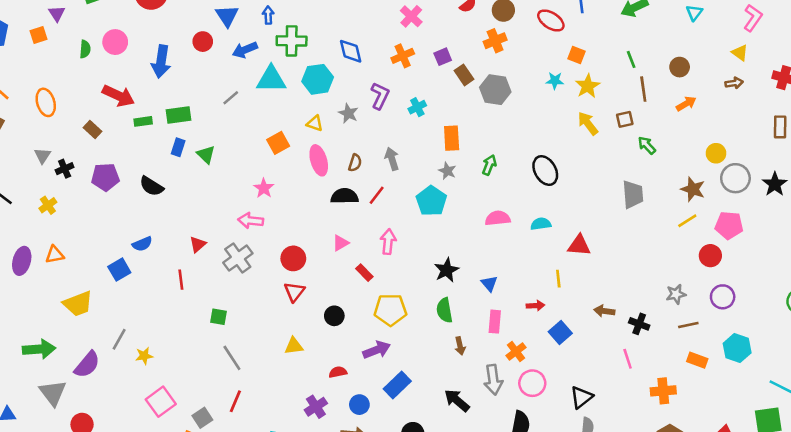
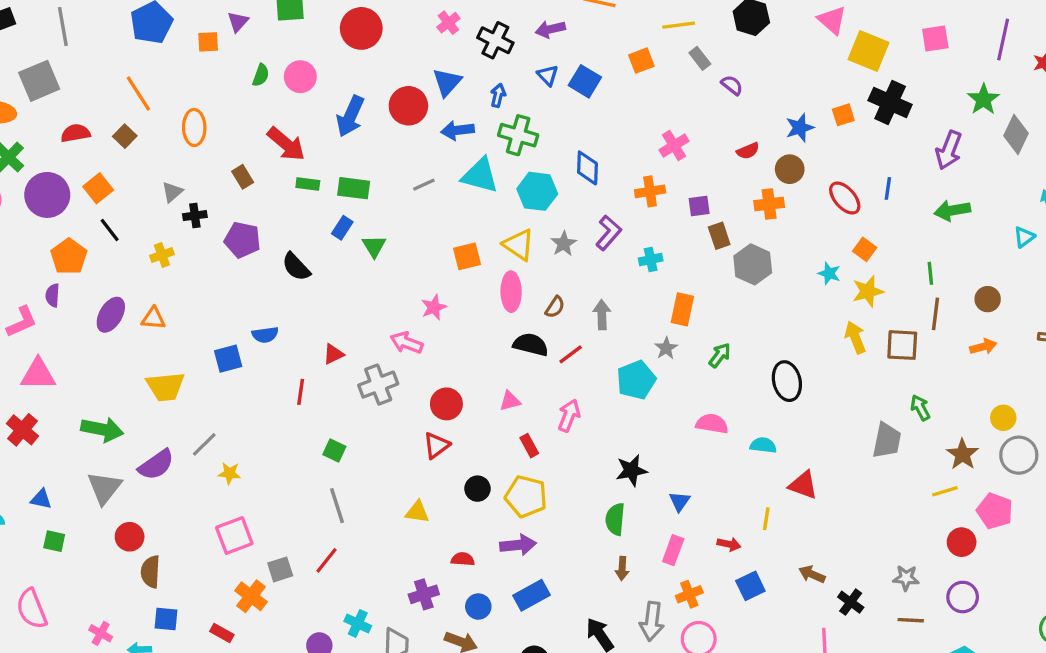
red circle: (203, 42) -> (408, 106), size x1.5
brown square: (625, 119) -> (902, 345), size x1.5
yellow triangle: (315, 123) -> (519, 245), size x1.5
green arrow: (647, 145) -> (920, 408), moved
yellow pentagon: (390, 310) -> (526, 496), moved

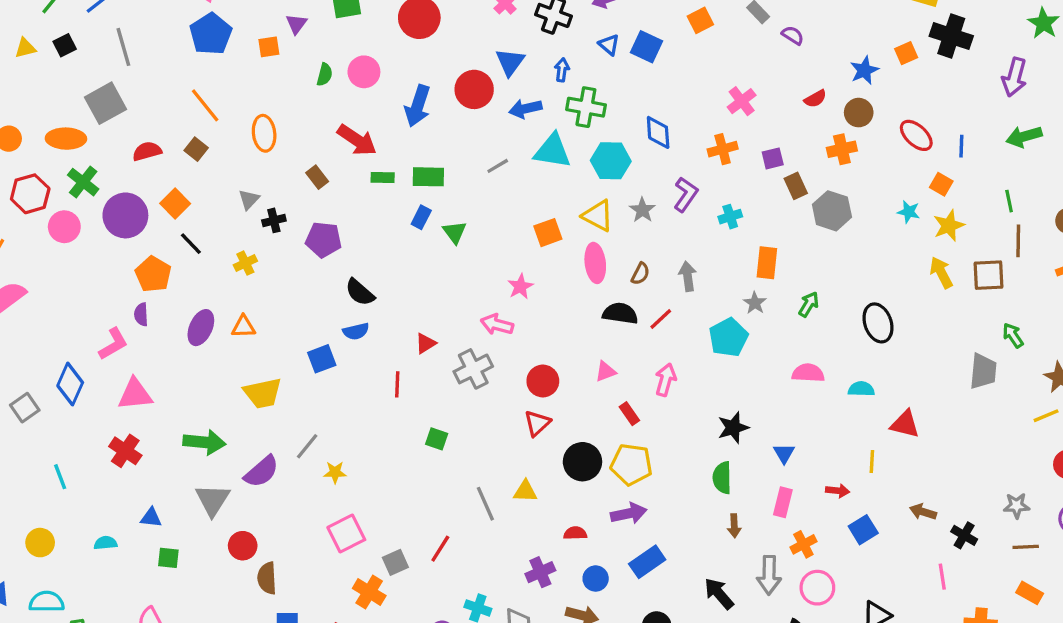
blue line: (888, 188) -> (961, 146), moved
black semicircle: (296, 267) -> (360, 292), moved
black circle: (477, 489) -> (582, 462), size x1.5
gray line: (337, 506) -> (485, 504), moved

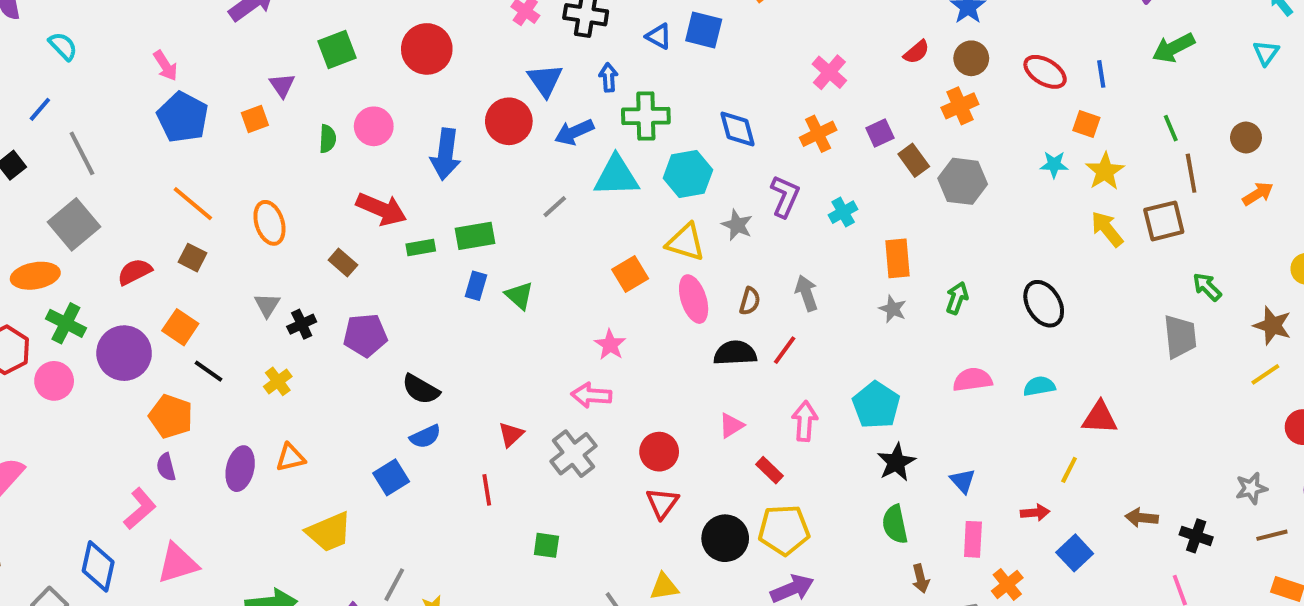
cyan pentagon: (728, 337) -> (876, 405), moved
yellow line: (872, 462) -> (1069, 470), turned 35

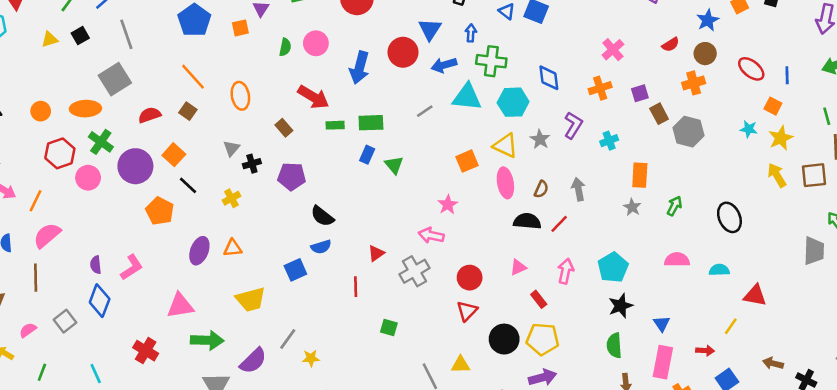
purple semicircle: (166, 467) -> (96, 265), moved
pink rectangle: (973, 539) -> (663, 362), size x1.4
pink triangle: (178, 563) -> (180, 306), moved

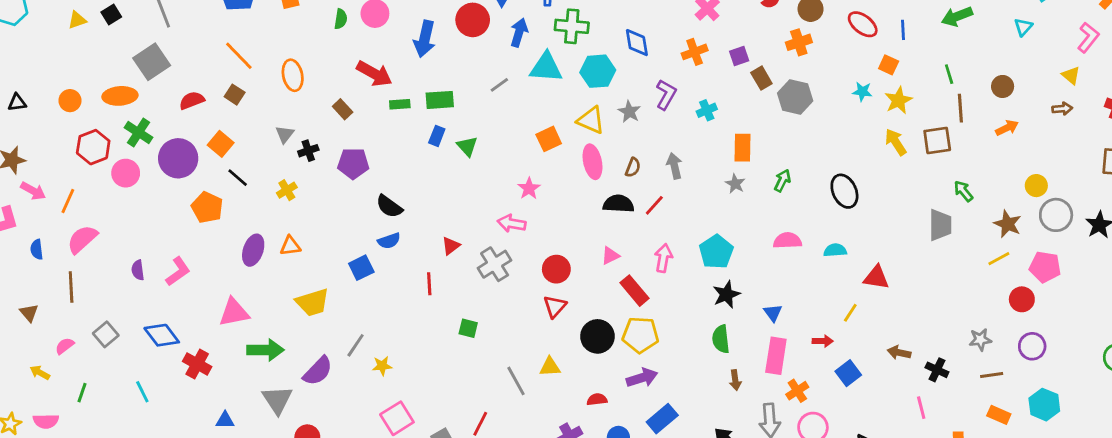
blue arrow: (444, 65) -> (519, 33), turned 125
red rectangle: (539, 299) -> (635, 291), size x1.5
blue diamond: (100, 301) -> (162, 335), moved, turned -56

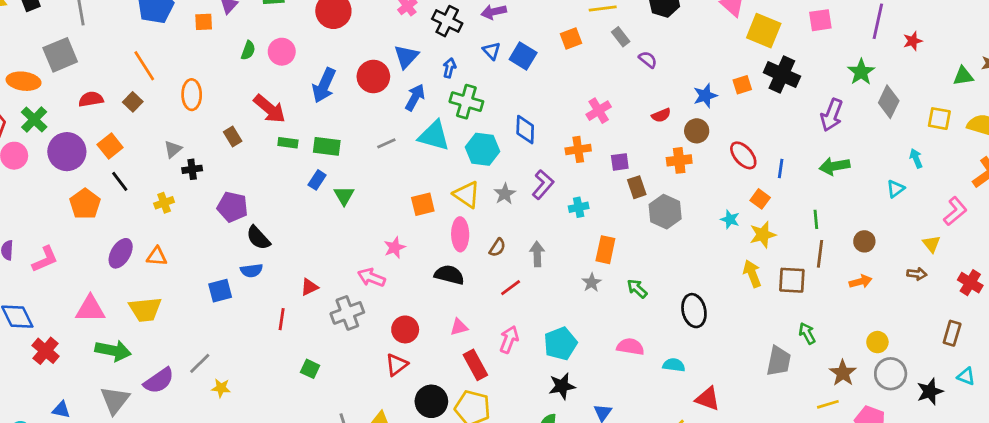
purple pentagon: (353, 163) -> (232, 207), moved
green arrow: (782, 181) -> (637, 289), turned -85
black semicircle: (618, 204) -> (449, 275), moved
yellow trapezoid: (312, 302) -> (145, 309), moved

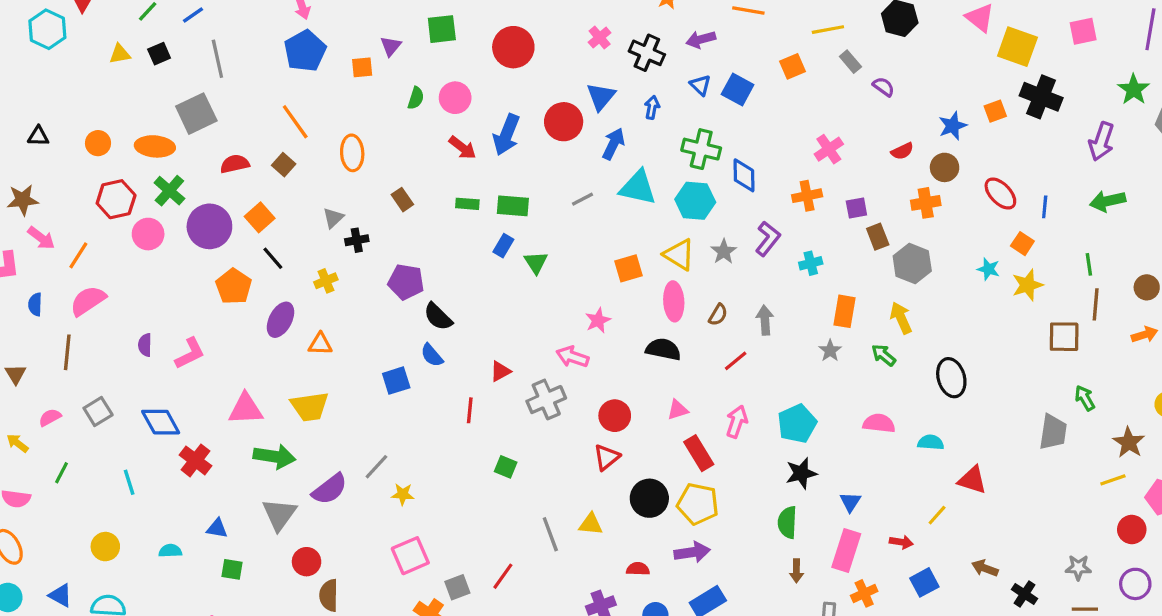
green cross: (466, 102) -> (701, 149), moved
red arrow: (270, 109) -> (462, 148), moved, size x0.7
purple ellipse: (121, 253) -> (281, 320), moved
blue semicircle: (252, 271) -> (432, 355), turned 60
yellow arrow: (752, 274) -> (901, 318), moved

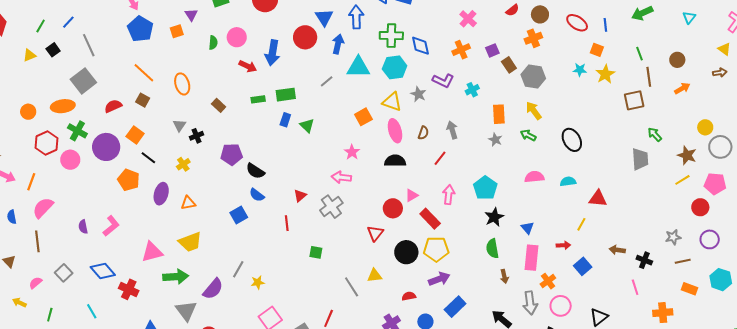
blue arrow: (652, 107) -> (356, 17), size x1.6
purple L-shape: (768, 239) -> (443, 81), turned 90
red circle: (615, 416) -> (393, 208), moved

